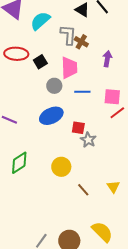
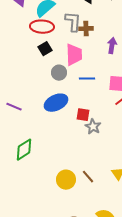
brown cross: (81, 42) -> (86, 29), turned -32
red ellipse: (16, 54) -> (42, 27), moved
yellow circle: (61, 167) -> (66, 180), moved

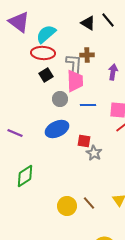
gray L-shape: (73, 22) -> (74, 64), moved

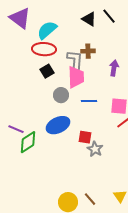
green diamond: (25, 176) -> (28, 142), moved

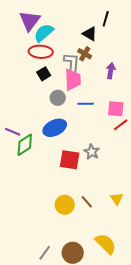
black line: (109, 16) -> (106, 19), turned 56
purple triangle: (20, 18) -> (30, 21), moved, turned 30
black triangle: (89, 19) -> (90, 34), moved
brown cross: (88, 51) -> (85, 54), turned 32
red square: (85, 137) -> (70, 160), moved, size x1.5

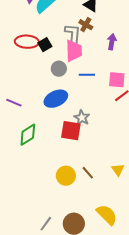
red ellipse: (41, 52) -> (27, 42), moved
green diamond: (25, 145) -> (28, 135), moved
gray star: (92, 152) -> (82, 118), moved

